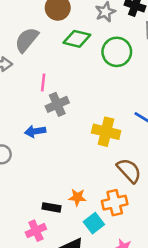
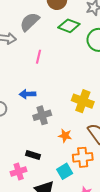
gray cross: (57, 104) -> (42, 115), moved
orange star: (77, 197) -> (65, 136), moved

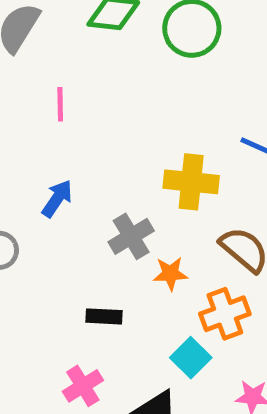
blue arrow: (28, 94) -> (57, 199), turned 140
gray cross: (42, 115) -> (131, 236), moved
black rectangle: (33, 155) -> (104, 316), moved

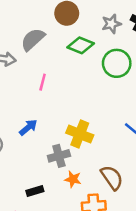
yellow cross: (191, 182) -> (80, 134), moved
black rectangle: (104, 316) -> (35, 191), turned -35

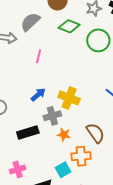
blue arrow: (28, 127) -> (38, 95), moved
black rectangle: (35, 191) -> (28, 133), moved, size x1.5

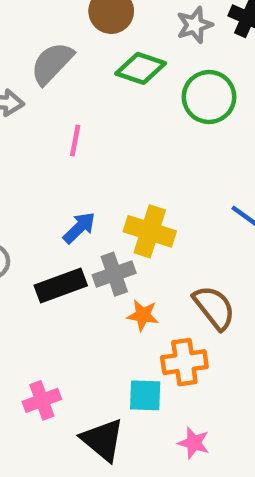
black rectangle: (28, 133) -> (61, 286), moved
cyan square: (63, 170) -> (145, 395), turned 35

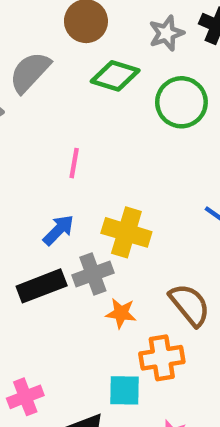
pink line: (75, 141) -> (74, 163), moved

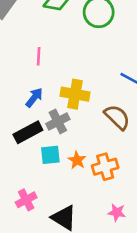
brown semicircle: (190, 305) -> (117, 117), moved
orange star: (121, 313) -> (77, 160), moved, turned 30
cyan square: (124, 390) -> (50, 155), moved

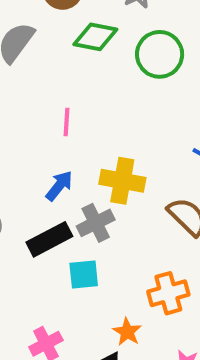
orange star: (77, 160) -> (127, 332), moved

